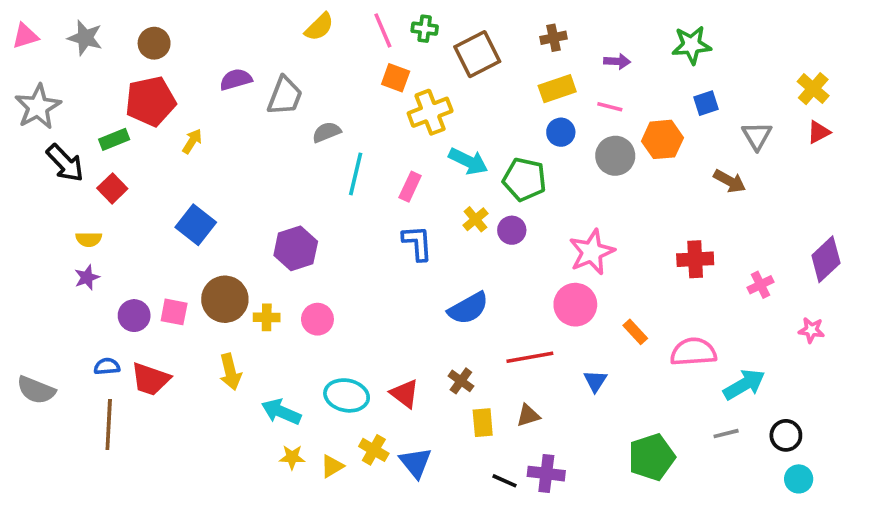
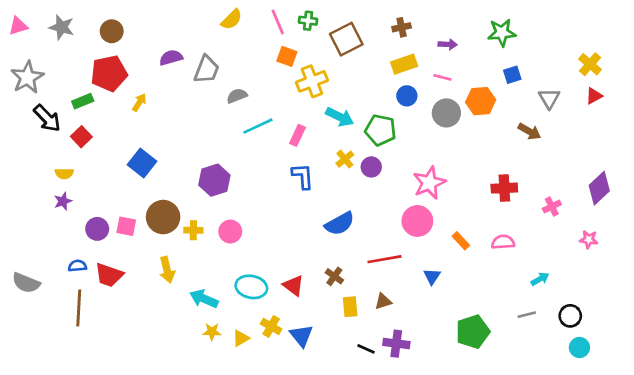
cyan line: (356, 174) -> (258, 126), turned 52
pink semicircle: (693, 352) -> (503, 242), moved, size x0.7
cyan arrow: (744, 385) -> (540, 279), size x0.6

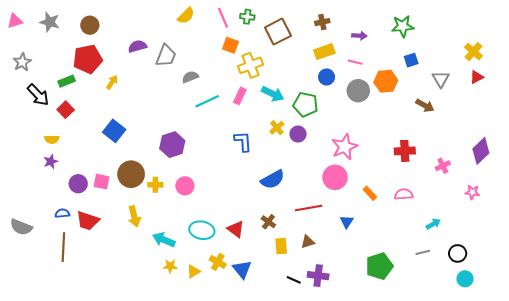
gray star: (27, 77) -> (22, 62), size x0.7
pink rectangle: (297, 135) -> (240, 96), moved

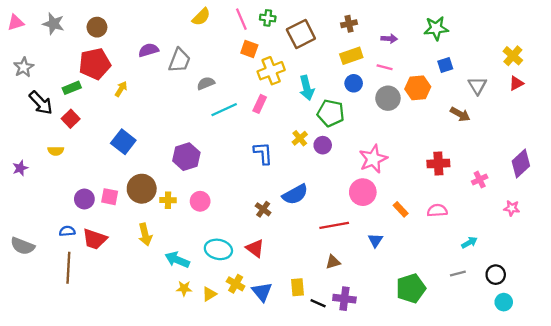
cyan arrow: (273, 94) -> (307, 88), moved, turned 50
purple star: (51, 162) -> (20, 168), moved
brown cross: (268, 222) -> (263, 209), moved
yellow rectangle: (281, 246) -> (297, 287), moved

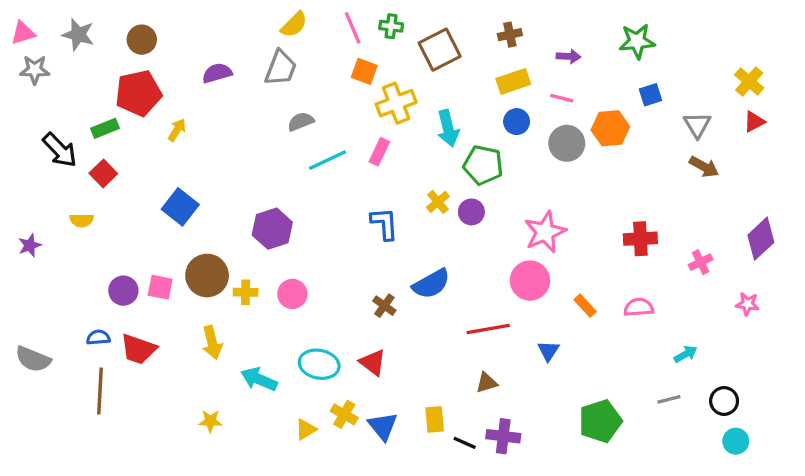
gray trapezoid: (179, 60) -> (281, 68), moved
gray star: (24, 67) -> (35, 70), moved, turned 30
brown arrow: (460, 114) -> (704, 167), moved
yellow star: (184, 288) -> (210, 421), moved

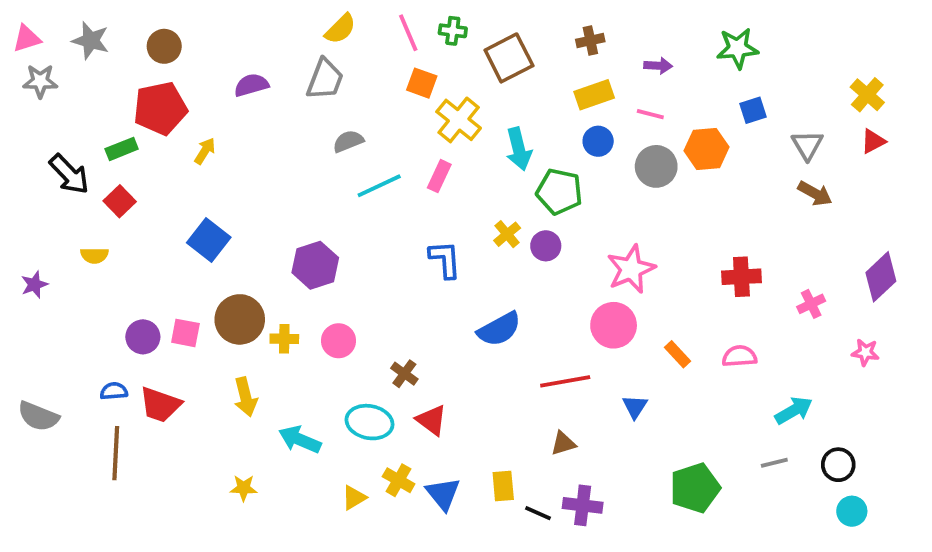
yellow cross: (396, 103) -> (459, 120), turned -30
brown cross: (384, 306) -> (404, 374), moved
cyan arrow: (686, 354) -> (794, 410), size x1.4

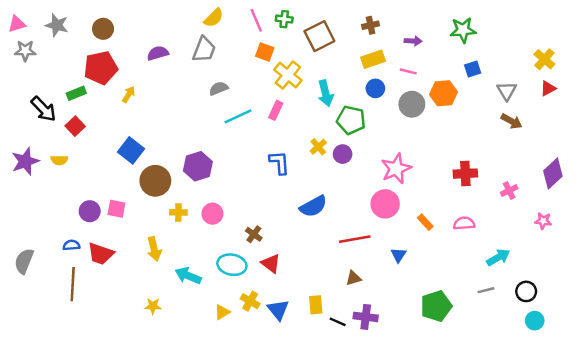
purple star: (34, 285) -> (25, 161), moved, size x1.6
brown circle: (240, 319) -> (155, 181), moved
gray semicircle: (38, 416) -> (24, 261), turned 90

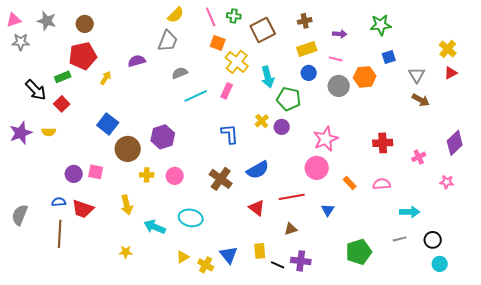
purple semicircle: (158, 53) -> (137, 61), moved
brown cross: (254, 234) -> (221, 179), moved, size x1.6
cyan arrow: (498, 257) -> (410, 212), turned 30
red triangle: (271, 263) -> (257, 208), moved
yellow cross: (250, 301) -> (206, 265), moved

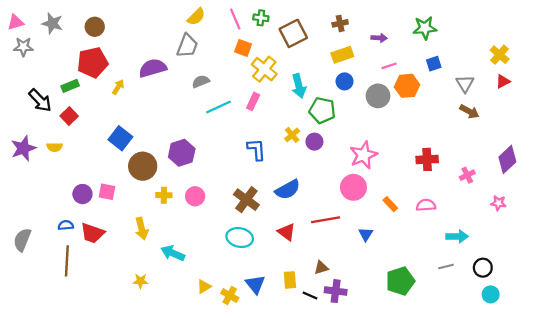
pink line: (336, 59) -> (389, 66), moved, turned -32
purple semicircle: (137, 61) -> (153, 68), size x1.4
cyan ellipse: (191, 218) -> (240, 238), moved
brown triangle: (291, 229) -> (321, 268), moved

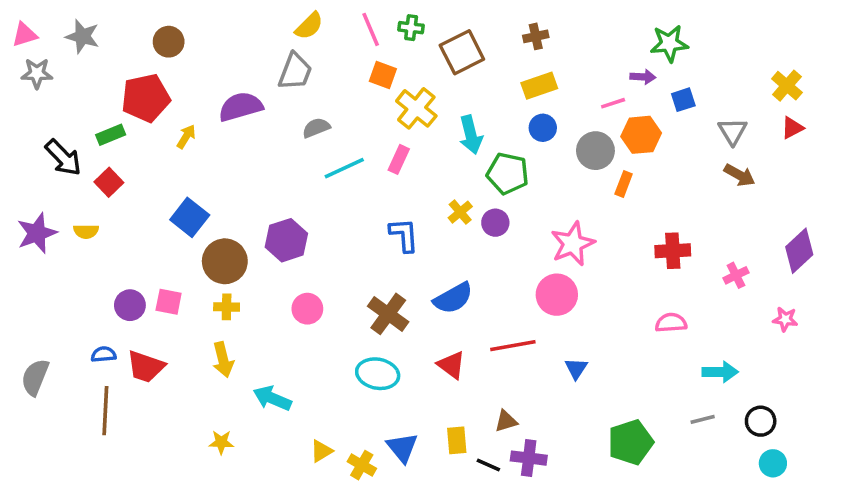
brown circle: (95, 27) -> (169, 42), moved
purple arrow: (379, 38) -> (643, 77), moved
yellow cross: (164, 195) -> (227, 307), moved
orange rectangle: (390, 204) -> (624, 184), moved, turned 64

